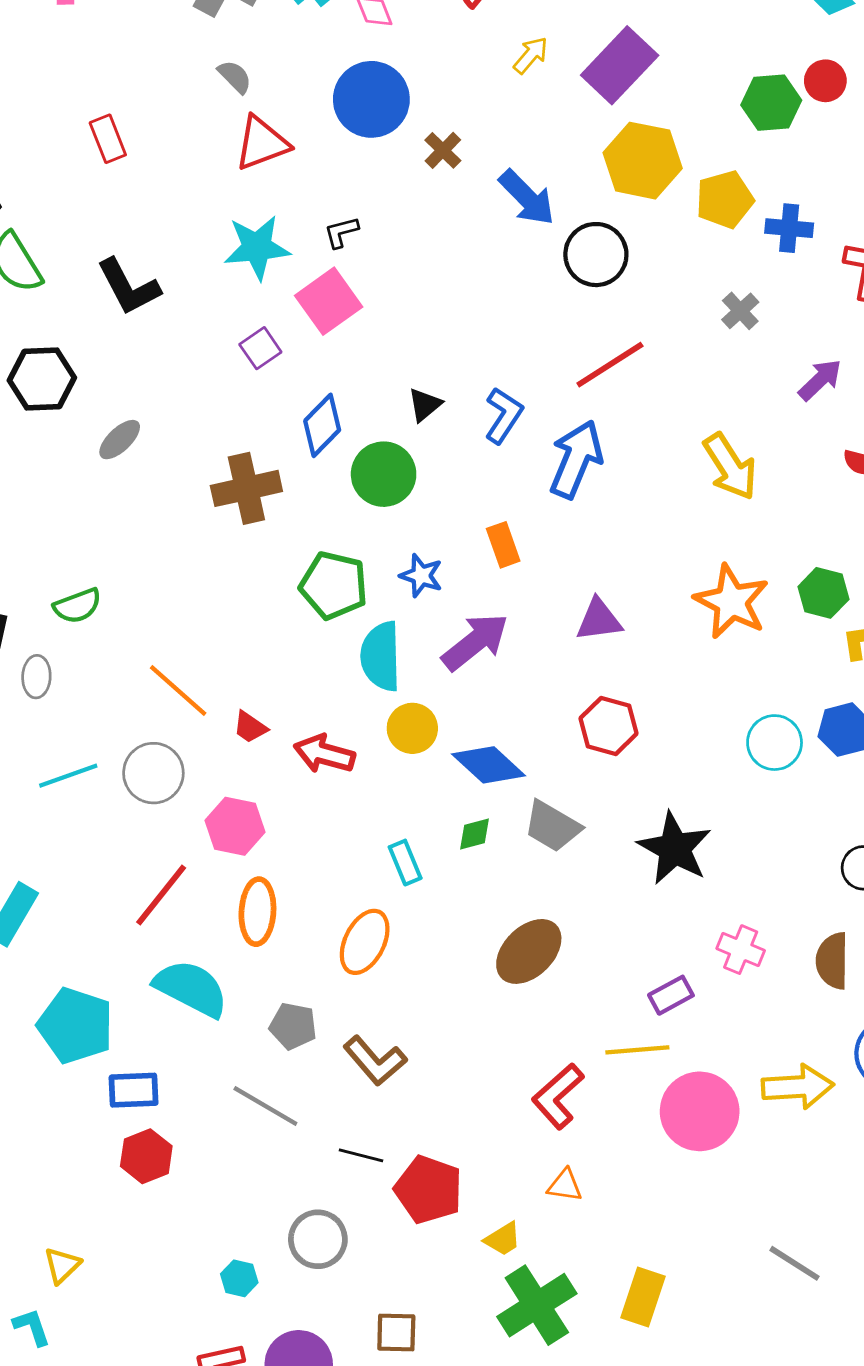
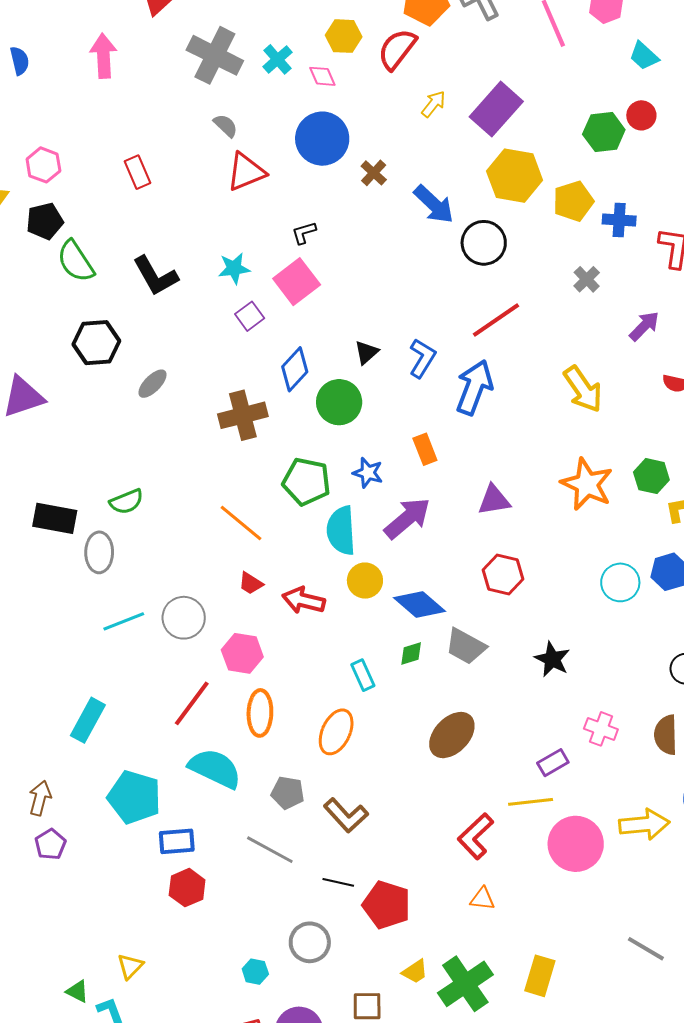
cyan star: (257, 247) -> (234, 268), moved, size x0.7
gray ellipse: (36, 677) -> (99, 552), size x1.4
orange line: (178, 690) -> (241, 523), moved
black star: (675, 848) -> (552, 659), size x0.7
yellow trapezoid: (503, 1239) -> (415, 972), moved

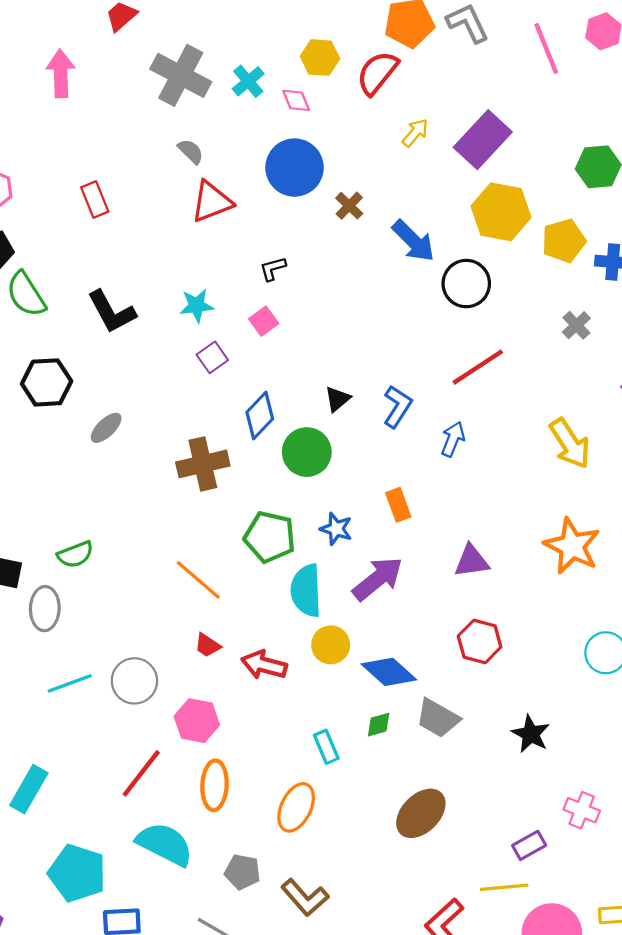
pink square: (297, 282) -> (264, 321), size x0.6
blue arrow: (474, 387) -> (453, 439), size x0.6

